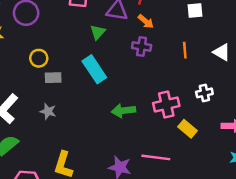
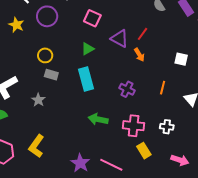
green triangle: (98, 32) -> (88, 49), moved
purple cross: (142, 47) -> (127, 89), moved

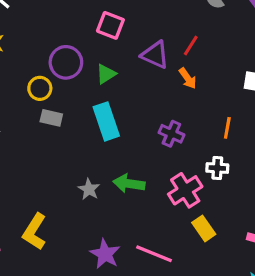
purple circle: (47, 16) -> (66, 62), moved
gray star: (38, 100) -> (89, 189), moved
pink cross: (134, 126) -> (185, 190), turned -35
white cross: (167, 127) -> (217, 168), moved

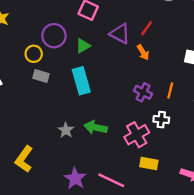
purple cross: (171, 134) -> (143, 92), moved
yellow rectangle: (204, 228) -> (149, 164), turned -48

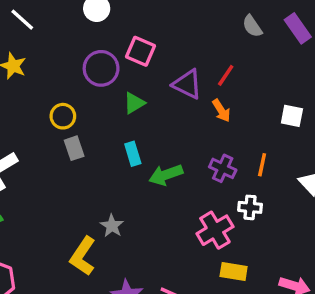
purple circle: (54, 36) -> (101, 68), moved
gray rectangle: (41, 76) -> (74, 148), turned 56
cyan rectangle: (81, 81) -> (133, 154), size x0.6
green arrow: (96, 127) -> (166, 175), moved, turned -30
yellow L-shape: (24, 159) -> (83, 256), moved

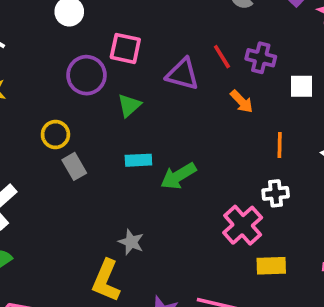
red line: (226, 75) -> (222, 57), turned -55
orange arrow: (221, 111) -> (242, 101), moved
cyan rectangle: (133, 154) -> (138, 160), turned -65
purple cross: (223, 168) -> (261, 58), moved

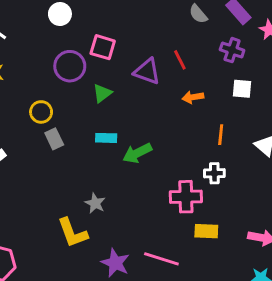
purple cross: (261, 58) -> (232, 50), moved
orange arrow: (242, 101) -> (193, 97), turned 120
pink cross: (243, 225) -> (186, 197), turned 36
yellow L-shape: (106, 281) -> (73, 233), turned -48

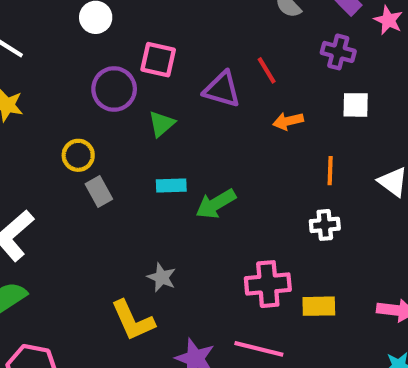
pink cross: (186, 197) -> (268, 284), moved

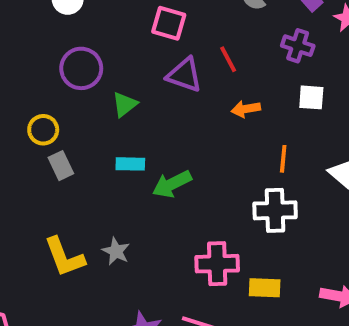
pink square: (158, 60) -> (169, 23), moved
white cross: (325, 225) -> (275, 210), size x1.5
yellow L-shape: (133, 320) -> (64, 257), moved

